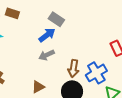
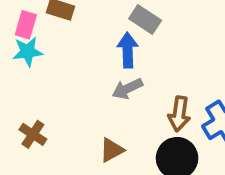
blue arrow: (47, 35) -> (128, 50), turned -54

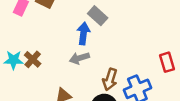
cyan star: (28, 52) -> (14, 60), moved
brown cross: (33, 134) -> (33, 59), moved

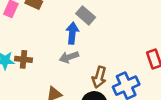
brown cross: (33, 59) -> (23, 59), turned -35

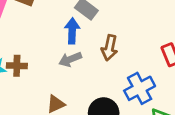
brown arrow: (99, 77) -> (109, 48), moved

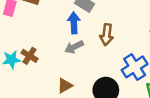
brown cross: (17, 66) -> (30, 56), turned 35

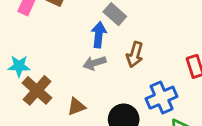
brown cross: (30, 56) -> (37, 90), moved, size x1.5

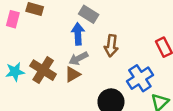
brown cross: (37, 90) -> (43, 70), moved
brown triangle: (76, 106) -> (73, 74), moved

